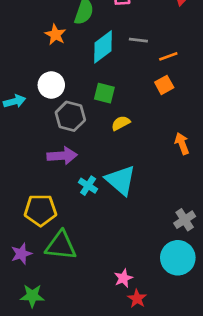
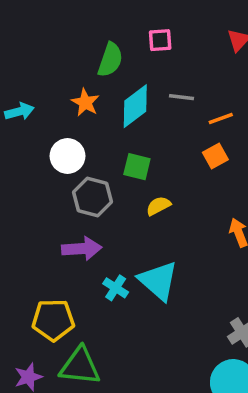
orange star: (55, 35) -> (85, 103), moved
cyan arrow: (15, 101) -> (19, 111), moved

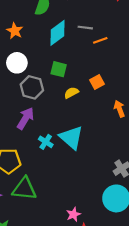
orange star: (85, 103) -> (15, 31), moved
orange line: (221, 119) -> (100, 40), moved
orange square: (215, 156) -> (97, 82), moved
purple arrow: (82, 249) -> (25, 118), turned -55

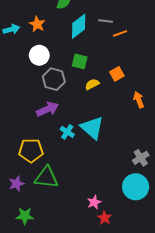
purple arrow: (25, 118) -> (48, 109), turned 35

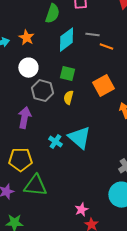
orange line: (120, 33) -> (106, 47), turned 40
orange square: (117, 74) -> (103, 86), size x1.5
yellow semicircle: (92, 84) -> (68, 98), moved, turned -48
purple arrow: (48, 109) -> (24, 118), moved, turned -55

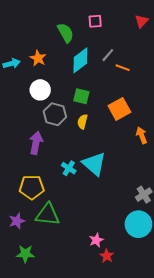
green semicircle: (52, 14) -> (66, 33), turned -48
gray line: (92, 35) -> (108, 55), turned -56

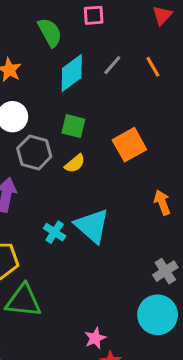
orange line: (123, 68) -> (153, 67), moved, turned 40
yellow semicircle: (82, 122) -> (75, 163), turned -144
orange arrow: (142, 135) -> (162, 202), moved

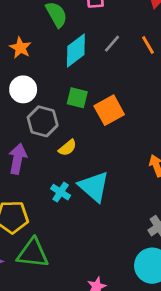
orange square: (129, 145) -> (109, 110), moved
yellow semicircle: (75, 163) -> (68, 148), moved

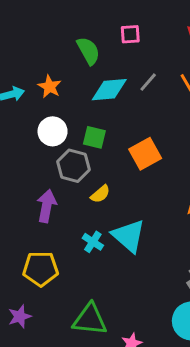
cyan diamond: (76, 51) -> (109, 90), turned 32
green square: (77, 98) -> (94, 137), moved
green triangle: (33, 253) -> (90, 319), moved

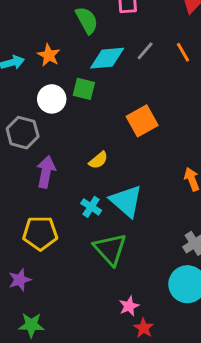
green square: (94, 137) -> (84, 89), moved
gray hexagon: (73, 166) -> (23, 133), moved
green triangle: (90, 319) -> (110, 249), moved, turned 42

